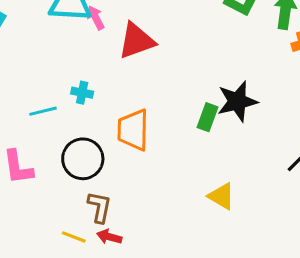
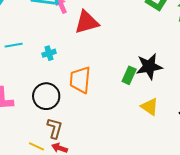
cyan cross: (82, 93) -> (49, 53), turned -32
cyan line: (43, 111) -> (14, 45), moved
yellow triangle: (221, 196) -> (150, 107), moved

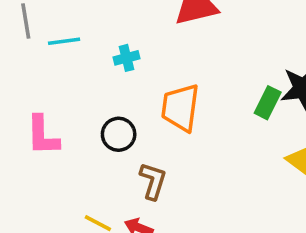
black circle: (46, 96) -> (119, 134), size x0.7
brown L-shape: (55, 128) -> (153, 181), moved

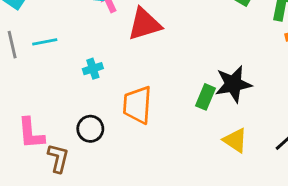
cyan line: (64, 41) -> (45, 42), moved
brown L-shape: (153, 181) -> (58, 158), moved

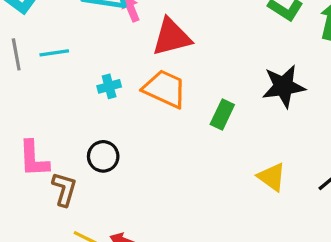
black star: (233, 84) -> (284, 86), moved
green rectangle: (205, 97) -> (222, 114), moved
orange trapezoid: (137, 105) -> (165, 89), moved, turned 108

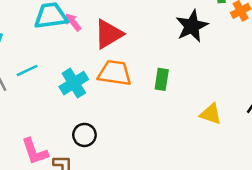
cyan cross: (109, 86) -> (74, 83), size x1.6
black star: (284, 86) -> (192, 26), moved

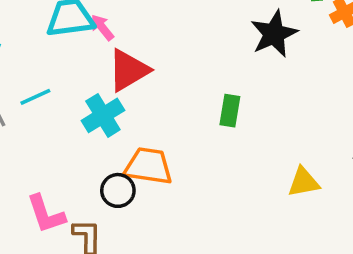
red triangle: (108, 34) -> (128, 70), moved
orange trapezoid: (115, 73) -> (148, 166), moved
yellow triangle: (211, 114) -> (304, 182), moved, turned -30

